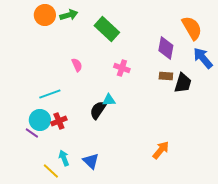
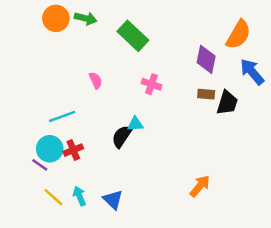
green arrow: (69, 15) -> (86, 18), turned 30
orange semicircle: (192, 28) -> (238, 35), turned 60
yellow line: (51, 171) -> (53, 197), moved

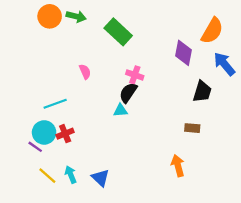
brown rectangle: (206, 94) -> (192, 128), moved
black semicircle: (122, 136) -> (128, 93), moved
orange arrow: (200, 186) -> (178, 166), turned -55

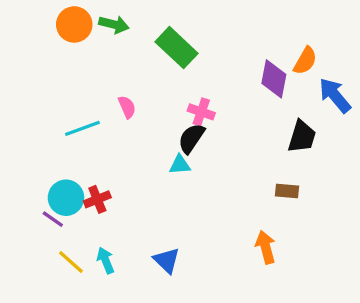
orange semicircle: (212, 31) -> (305, 61), moved, size x0.7
cyan line: (55, 104) -> (82, 128), moved
blue triangle: (100, 178) -> (167, 260), moved

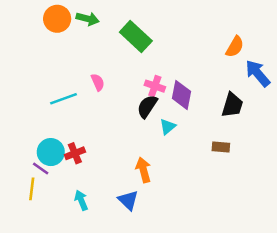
purple diamond: (274, 79) -> (182, 95), moved
cyan triangle: (180, 165) -> (168, 127), moved, turned -36
orange arrow: (266, 247) -> (143, 170), moved
yellow line: (71, 262) -> (32, 189), moved, turned 55

